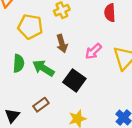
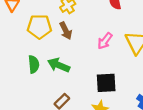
brown arrow: (62, 44) -> (66, 31), moved
black square: (74, 80) -> (106, 83), moved, turned -30

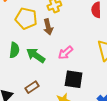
pink arrow: (105, 41) -> (65, 53), moved

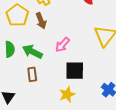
yellow pentagon: (26, 18) -> (17, 15), turned 30
brown rectangle: (32, 87) -> (32, 74), moved, turned -56

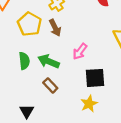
brown rectangle: (32, 74) -> (50, 85), turned -32

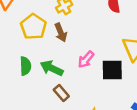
black square: (95, 78) -> (112, 70), moved
brown rectangle: (50, 85) -> (61, 93), moved

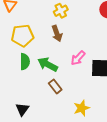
yellow pentagon: (33, 27) -> (23, 36), moved, turned 30

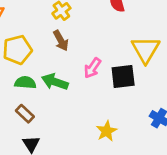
green semicircle: (25, 62) -> (25, 83), turned -77
brown rectangle: (55, 86) -> (25, 114), moved

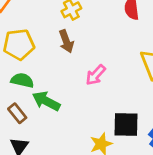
black square: (123, 76) -> (126, 125), moved
green arrow: (55, 82) -> (46, 101), moved

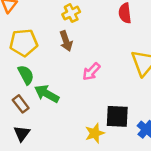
green semicircle: (22, 80) -> (26, 75), turned 48

